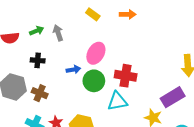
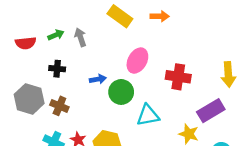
yellow rectangle: (93, 14) -> (120, 16), size x1.5
pink ellipse: (96, 53) -> (137, 61), moved
red cross: (126, 76) -> (178, 77), moved

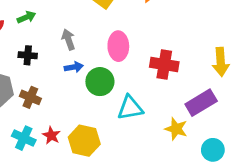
gray arrow: (80, 37) -> (68, 40), moved
pink ellipse: (137, 61) -> (118, 46), turned -30

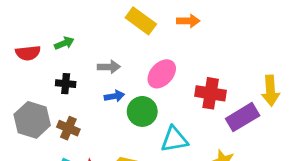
gray arrow: (68, 40) -> (109, 67), turned 108
pink ellipse: (118, 46) -> (162, 74), turned 44
purple rectangle: (201, 103) -> (243, 117), moved

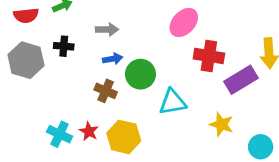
pink ellipse: (162, 74) -> (184, 22), moved
gray hexagon: (32, 120) -> (26, 60), moved
brown cross: (68, 128) -> (106, 91), moved

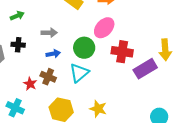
green circle: (141, 74) -> (84, 48), moved
cyan triangle: (173, 102) -> (79, 73), moved, turned -30
yellow star: (221, 124) -> (98, 109), moved
red star: (89, 131) -> (30, 84), moved

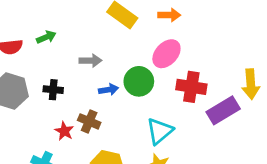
black cross: (18, 45) -> (53, 90), moved
blue arrow: (53, 54) -> (108, 90), moved
cyan triangle: (79, 73) -> (160, 131), moved

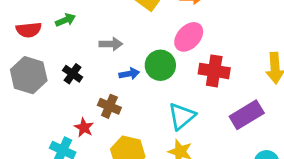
black cross: (53, 90) -> (73, 74), turned 30
purple rectangle: (223, 110) -> (247, 115), moved
red star: (64, 131) -> (84, 128), moved

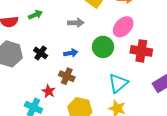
gray arrow: (111, 44) -> (76, 23), moved
blue arrow: (129, 74) -> (71, 53), moved

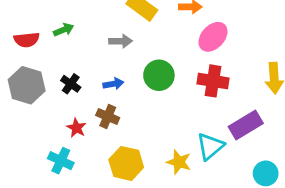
pink ellipse: (123, 27) -> (213, 37), moved
cyan triangle: (118, 83) -> (210, 146), moved
red star: (49, 91) -> (76, 128), moved

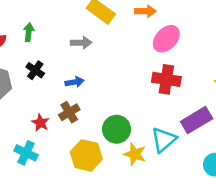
green arrow: (64, 30) -> (29, 32), turned -60
green circle: (159, 75) -> (117, 129), moved
black cross: (71, 84) -> (35, 70), moved
brown cross: (108, 117) -> (69, 112), turned 36

